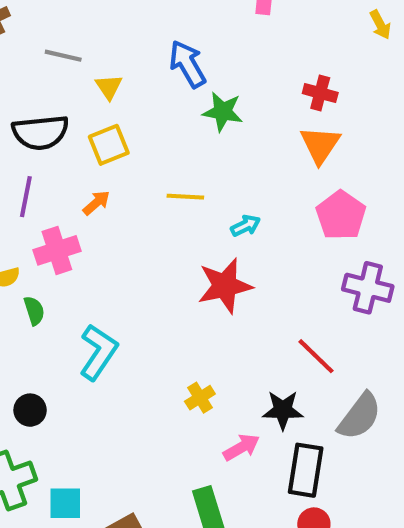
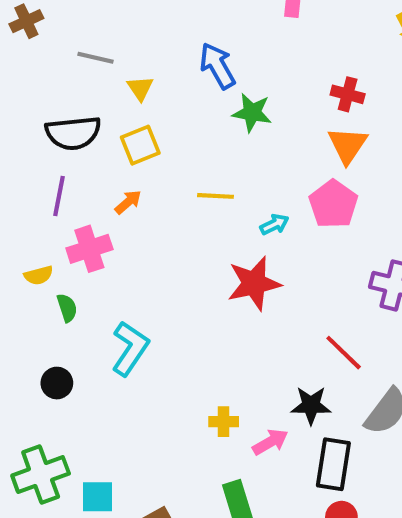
pink pentagon: (341, 215) -> (333, 204), moved
yellow cross: (200, 398) -> (224, 422), moved, turned 32
black circle: (30, 410) -> (57, 383), moved

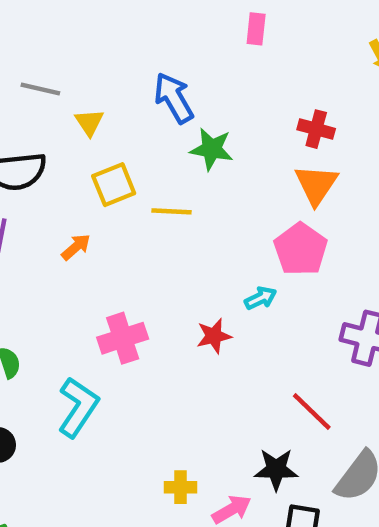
yellow square: (140, 145) -> (114, 185), moved
yellow line: (215, 196) -> (172, 211), moved
cyan arrow: (274, 224) -> (261, 298), moved
pink cross: (89, 249) -> (123, 338), moved
red star: (254, 283) -> (214, 336), size x0.6

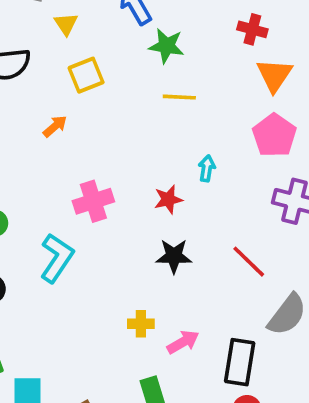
orange triangle: (316, 185) -> (274, 75), moved
yellow line: (172, 211) -> (179, 97), moved
pink pentagon: (301, 249) -> (274, 135), moved
cyan arrow: (261, 298) -> (207, 168), turned -55
black star: (276, 469) -> (174, 256), moved

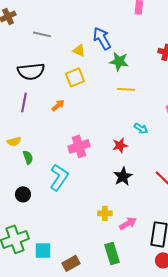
yellow triangle: (66, 24) -> (79, 50), moved, turned -32
cyan arrow: (207, 168) -> (141, 128), turned 112
black star: (174, 256) -> (123, 176), turned -30

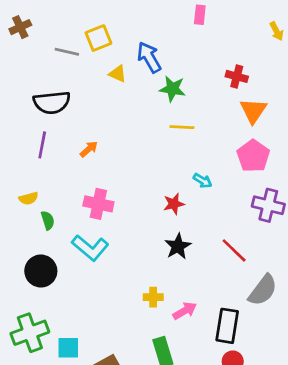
yellow square: (75, 77) -> (98, 38), moved
pink cross: (79, 146) -> (98, 204), moved, turned 30
cyan L-shape: (59, 177) -> (90, 248), turned 96
black circle: (23, 194) -> (41, 271), size x1.5

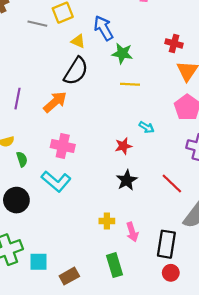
black semicircle: (52, 102) -> (76, 71), moved, turned -52
orange arrow: (89, 149) -> (55, 102), size x1.6
pink arrow: (185, 311) -> (132, 232), turned 102

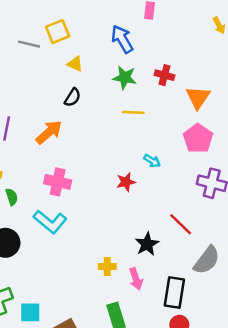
blue arrow: (104, 28) -> (122, 39), moved
red cross: (174, 43) -> (164, 75), moved
black semicircle: (76, 71) -> (73, 97), size x0.6
black star: (127, 180) -> (147, 244), moved

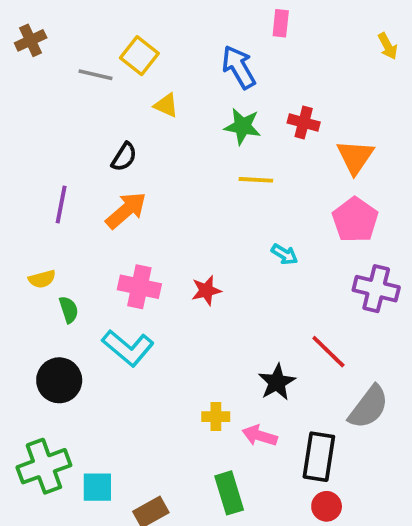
yellow square: (58, 32) -> (139, 56), turned -30
black semicircle: (73, 97) -> (124, 157), moved
red star: (126, 182) -> (206, 291), moved
pink arrow: (136, 279) -> (260, 436), turned 125

